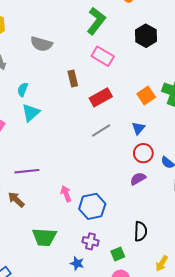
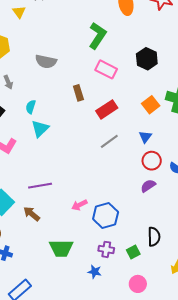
black hexagon: (146, 36) -> (147, 59), moved
pink arrow: (66, 194) -> (79, 205), turned -91
green square: (118, 254) -> (133, 252), moved

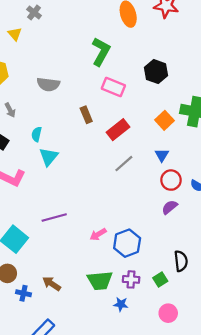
brown arrow: (32, 214) -> (52, 284), moved
green trapezoid: (61, 248) -> (100, 281), moved

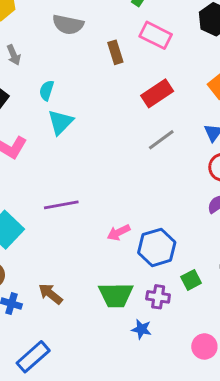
brown rectangle: (86, 115) -> (115, 52), moved
green square: (160, 279) -> (191, 280), moved

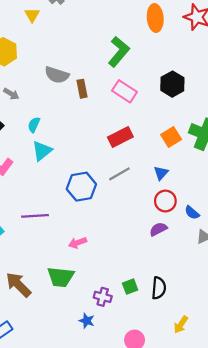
brown rectangle: (115, 52) -> (82, 89), moved
gray arrow: (14, 55) -> (11, 94), turned -42
blue hexagon: (157, 247) -> (81, 187), moved
brown arrow: (50, 294) -> (18, 285), size x1.4
green trapezoid: (116, 295) -> (61, 277), moved

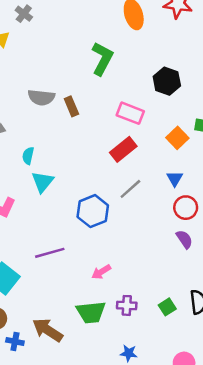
pink rectangle: (124, 91) -> (130, 113), moved
purple semicircle: (158, 229) -> (184, 239), turned 96
purple cross: (103, 297) -> (127, 305), moved

